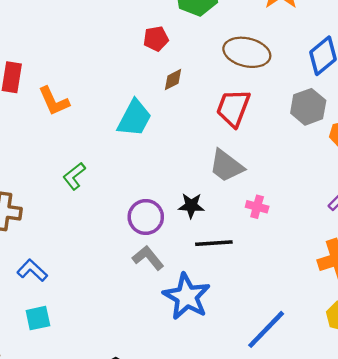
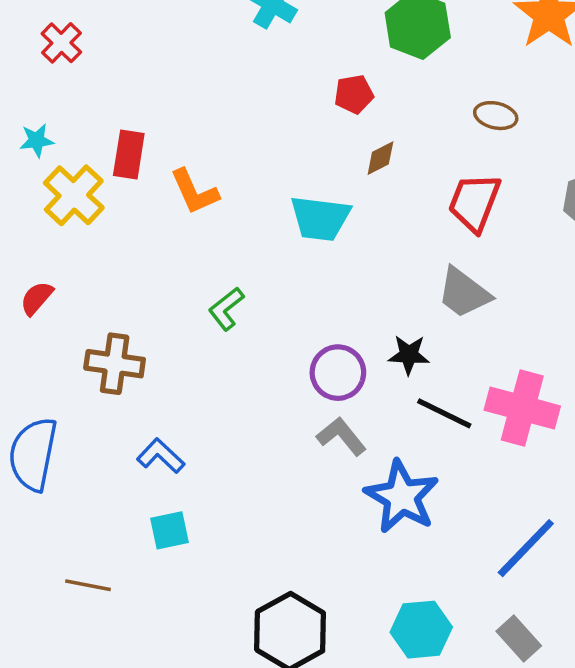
brown ellipse: (247, 52) -> (496, 116), size x0.6
cyan trapezoid: (134, 118) -> (320, 218), turned 69
pink cross: (257, 207) -> (522, 408), moved, size x2.0
black line: (214, 243) -> (444, 413), turned 30

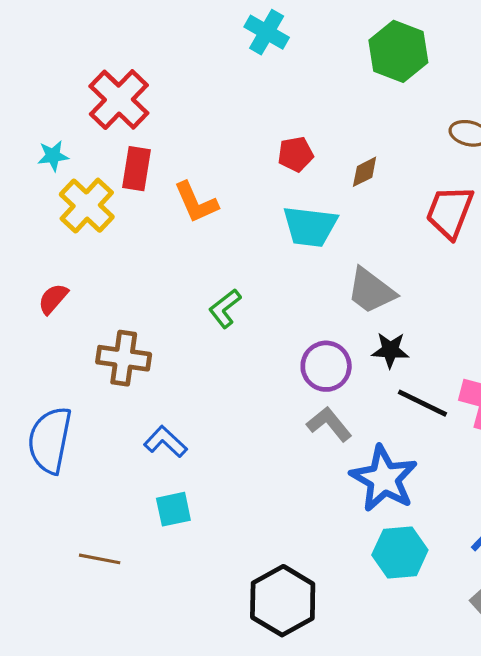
red cross: (61, 43) -> (119, 100), moved, size x1.6
red pentagon: (354, 94) -> (296, 154), moved
gray trapezoid: (464, 293) -> (371, 291), moved
cyan hexagon: (421, 630) -> (400, 553), moved

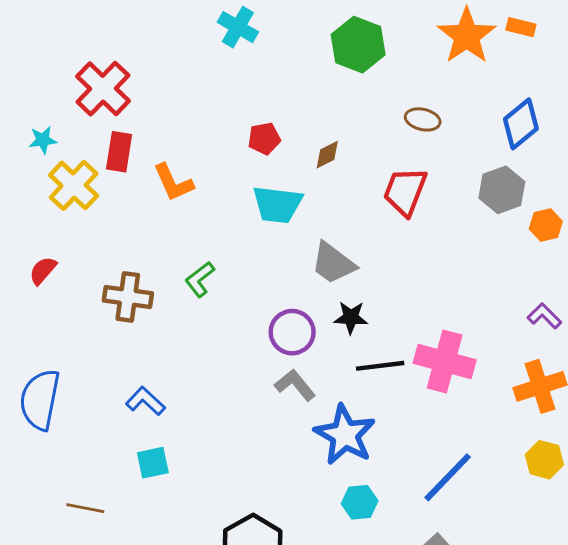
brown cross: (124, 358) -> (128, 297), moved
black line: (422, 403) -> (380, 366), turned -33
cyan hexagon: (400, 553) -> (360, 502), size x0.7

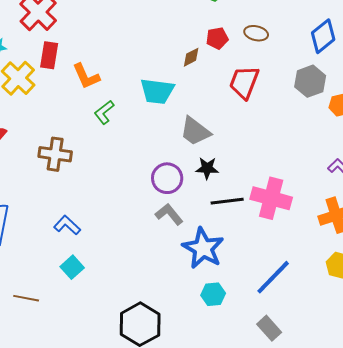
red pentagon: (264, 139) -> (217, 38), moved
green L-shape: (200, 279) -> (104, 112), moved
cyan square: (153, 463) -> (72, 267), turned -30

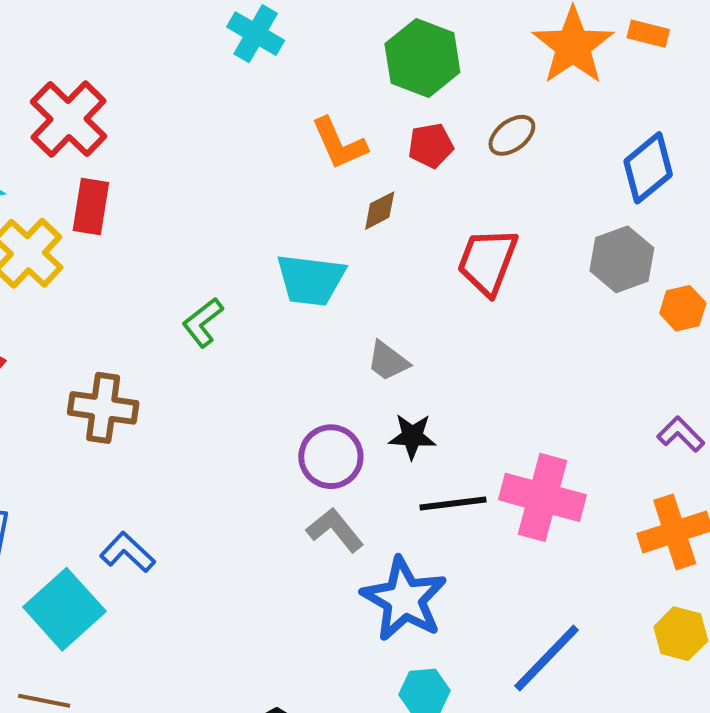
brown ellipse: (256, 33) -> (512, 135), moved, turned -50
red pentagon: (217, 38) -> (431, 145), moved
orange L-shape: (86, 76) -> (339, 143), moved
gray trapezoid: (195, 131) -> (388, 361), size x0.7
cyan square: (72, 267) -> (64, 609), moved, size x1.6

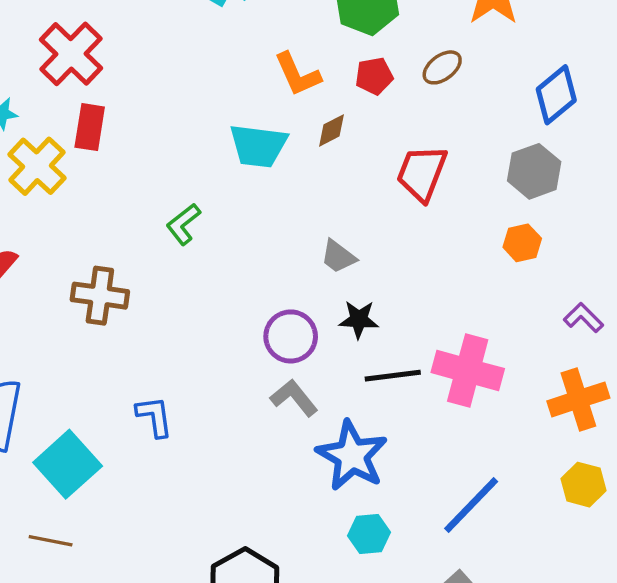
cyan trapezoid: (311, 280) -> (258, 146), moved
orange hexagon: (683, 308) -> (522, 243), moved
blue L-shape: (128, 552) -> (154, 416), moved, turned 39

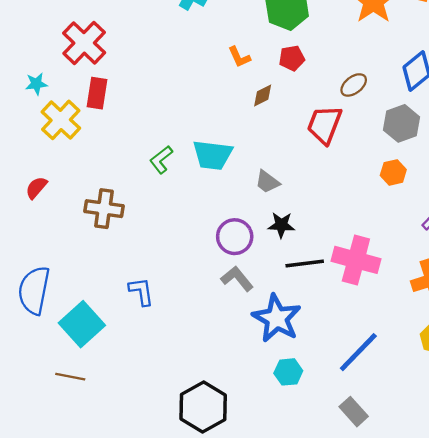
brown ellipse: (442, 67) -> (354, 85), moved
orange L-shape: (297, 74) -> (239, 57), size x0.7
cyan trapezoid: (258, 146) -> (212, 155), moved

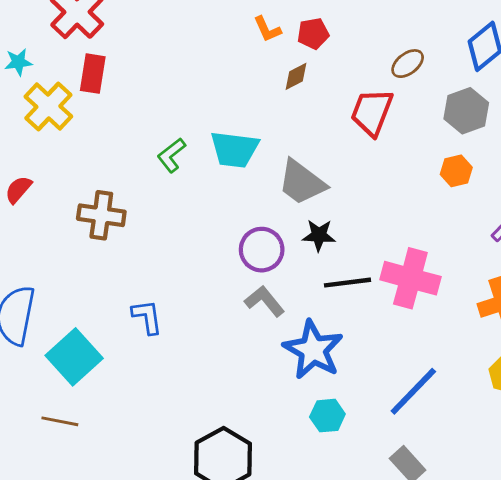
red pentagon: (292, 58) -> (313, 33), moved
gray trapezoid: (267, 182) -> (302, 182), size x1.6

